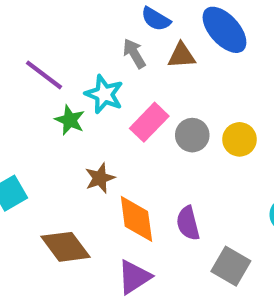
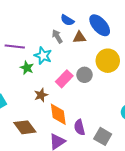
purple line: (44, 75) -> (15, 47), turned -30
pink rectangle: (149, 122) -> (64, 79), moved
yellow circle: (240, 139) -> (108, 61), moved, size x1.5
purple semicircle: (188, 223) -> (79, 127), moved

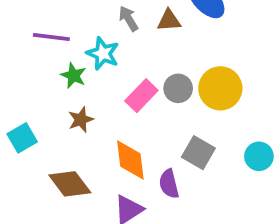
yellow circle: (108, 61) -> (220, 88), moved
brown star: (41, 95) -> (81, 120), moved
gray square: (103, 136) -> (198, 153), moved

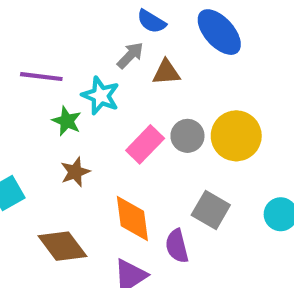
gray arrow: (129, 19) -> (130, 55), turned 75
brown triangle: (169, 20) -> (166, 72), moved

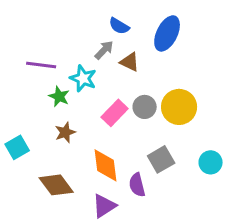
blue ellipse: (219, 32) -> (167, 33), turned 68
brown triangle: (166, 72) -> (130, 62), turned 30
gray square: (211, 210) -> (161, 159), turned 30

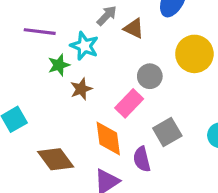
green star: (59, 96) -> (59, 65), turned 30
yellow circle: (179, 107) -> (194, 54), moved
pink rectangle: (115, 113) -> (129, 103), moved
brown star: (65, 132) -> (81, 89), moved

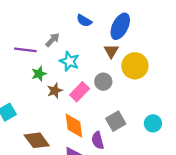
gray arrow: (107, 16) -> (52, 40), moved
brown triangle: (134, 28) -> (111, 51), moved, turned 35
cyan star: (84, 46) -> (69, 61), moved
pink rectangle: (129, 103) -> (80, 92), moved

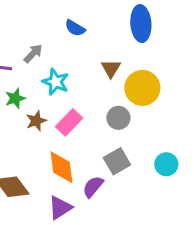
blue ellipse: (120, 26) -> (141, 24), moved, turned -30
gray circle: (103, 82) -> (118, 118), moved
purple semicircle: (98, 140) -> (93, 187), turned 54

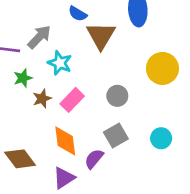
gray arrow: (33, 53) -> (39, 37), size x1.4
brown triangle: (111, 68) -> (101, 36), moved, size x1.6
yellow circle: (142, 88) -> (162, 68), moved

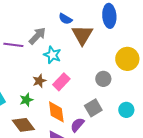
green star: (23, 78) -> (26, 100), moved
gray circle: (117, 96) -> (103, 79), moved

